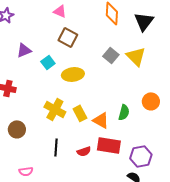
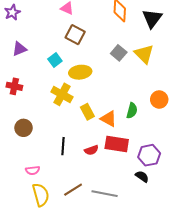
purple triangle: (24, 50) -> (19, 49), moved
yellow cross: (55, 109) -> (62, 94), moved

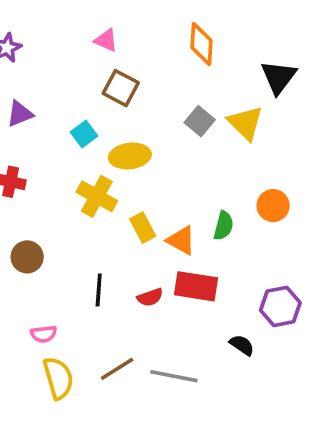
black triangle: (152, 18) -> (279, 77), moved
purple hexagon: (149, 155) -> (280, 306), moved

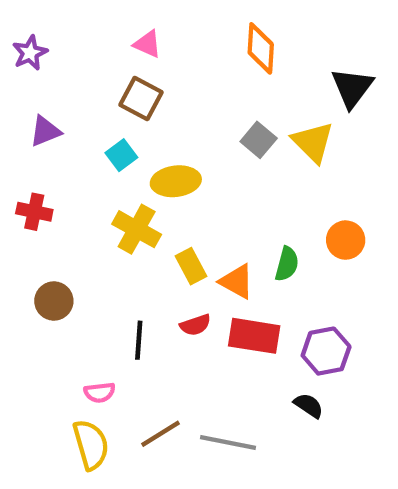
brown square: (121, 88) -> (141, 99), moved
red semicircle: (150, 297) -> (195, 325), moved
purple hexagon: (280, 306) -> (326, 351), moved
pink semicircle: (44, 334) -> (100, 392), moved

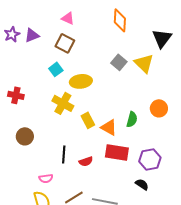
purple star: (30, 53) -> (12, 34), moved
purple triangle: (45, 131) -> (32, 35), moved
red semicircle: (195, 325) -> (86, 161), moved

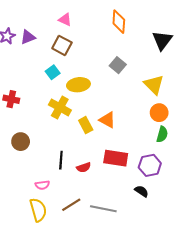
yellow triangle: (144, 63) -> (154, 85), moved
green semicircle: (132, 119) -> (162, 134), moved
orange triangle: (109, 127) -> (107, 120), moved

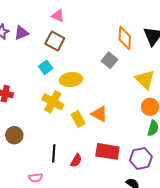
orange diamond: (119, 22) -> (125, 38), moved
red semicircle: (84, 167) -> (76, 161), turned -40

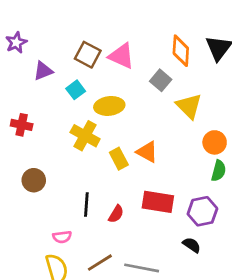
pink triangle: (58, 16) -> (121, 56), moved, size x1.5
purple triangle: (21, 33) -> (43, 71), moved
yellow triangle: (145, 80) -> (189, 106), moved

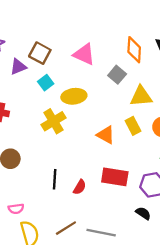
brown square: (88, 55) -> (40, 53), moved
yellow triangle: (189, 106) -> (141, 96), turned -50
yellow cross: (85, 136) -> (53, 121), turned 30
yellow rectangle: (119, 159) -> (133, 126), moved
pink semicircle: (62, 237) -> (16, 209), moved

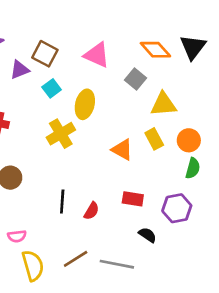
orange diamond: (134, 50) -> (155, 50), turned -45
yellow ellipse: (74, 96) -> (85, 104), turned -70
red rectangle: (115, 177) -> (133, 199), size x0.7
black semicircle: (143, 213) -> (147, 235), moved

